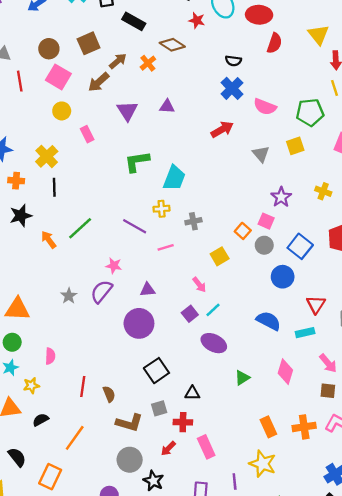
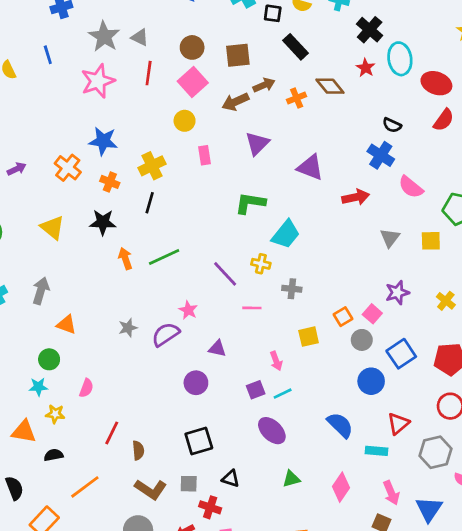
blue cross: (232, 88) -> (381, 155), turned -30
purple triangle: (167, 106) -> (310, 167), moved, size x1.5
orange triangle: (17, 309) -> (66, 325), size x0.7
purple circle: (139, 323) -> (196, 383), size x0.7

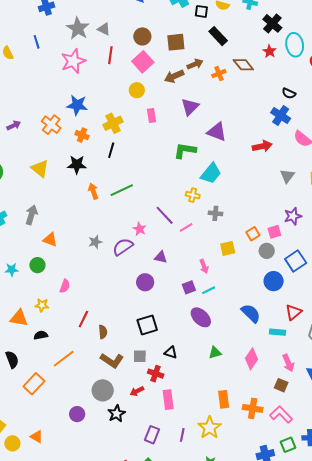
purple triangle: (310, 167) -> (217, 132), moved
purple line: (225, 274) -> (165, 215), moved
pink line: (252, 308) -> (186, 227), turned -32
pink square: (372, 314) -> (274, 232), turned 32
cyan star: (38, 387) -> (12, 270), moved

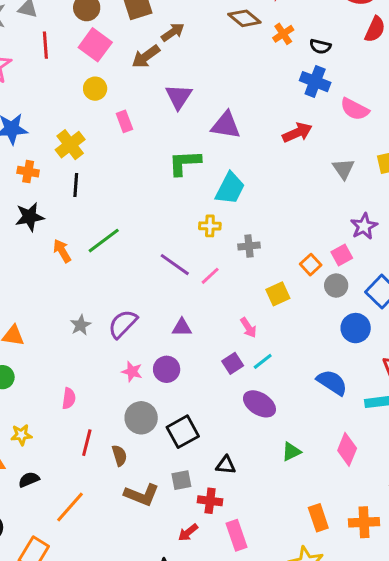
orange cross: (219, 73) -> (283, 34), moved
pink star: (139, 229) -> (132, 372), moved
pink semicircle: (65, 286) -> (69, 398), moved
gray circle: (103, 390) -> (141, 418), moved

